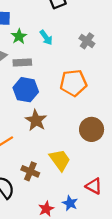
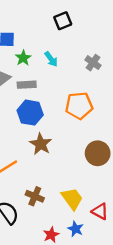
yellow trapezoid: (60, 160) -> (72, 199), moved

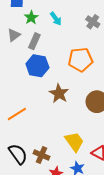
gray rectangle: (27, 85) -> (34, 41), turned -63
brown star: (41, 144) -> (59, 93), moved
brown cross: (35, 196) -> (42, 155), moved

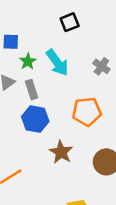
cyan arrow: (56, 19) -> (57, 63), size x1.6
gray rectangle: (34, 41) -> (32, 90), turned -42

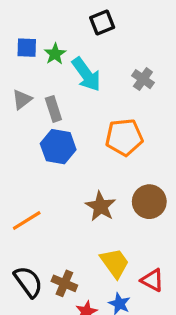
green star: (28, 61) -> (55, 54), moved
brown star: (61, 152) -> (101, 206), moved

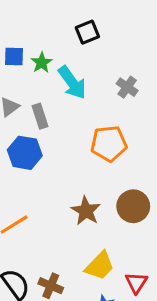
blue hexagon: (58, 147) -> (25, 153), moved
yellow trapezoid: (115, 263) -> (100, 266), turned 80
red triangle: (152, 280) -> (136, 283), turned 35

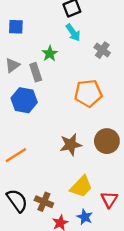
green star: (42, 63) -> (50, 54), moved
cyan arrow: (72, 83) -> (73, 33), moved, size x0.7
brown star: (86, 211) -> (71, 145), turned 30

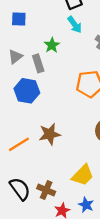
brown star: (71, 145) -> (50, 134), moved

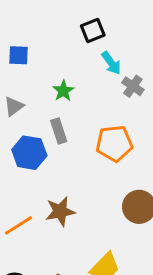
cyan arrow: (75, 25) -> (111, 63), moved
gray rectangle: (38, 63) -> (59, 131), moved

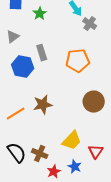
green star: (63, 91) -> (40, 14), moved

